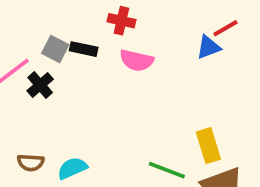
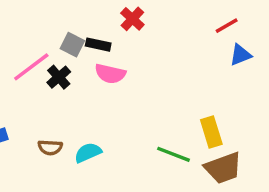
red cross: (121, 21) -> (132, 19), turned 30
blue triangle: (208, 47) -> (240, 55), moved
pink semicircle: (137, 60) -> (110, 74), moved

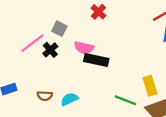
black rectangle: (98, 45) -> (96, 60), moved, size x1.5

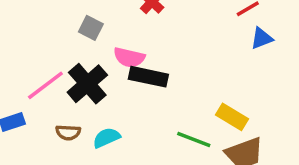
pink line: (32, 43) -> (45, 85), moved
black cross: (50, 50) -> (87, 84), moved, size x1.6
yellow rectangle: (150, 86) -> (232, 117), turned -42

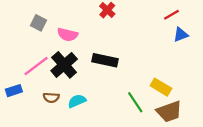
gray square: (91, 28) -> (38, 23), moved
pink semicircle: (129, 57) -> (68, 35), moved
green line: (194, 139) -> (135, 102), turned 35

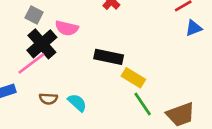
black cross: (64, 65) -> (42, 44), moved
yellow rectangle: (161, 87) -> (133, 78), moved
cyan semicircle: (77, 101) -> (77, 103), turned 66

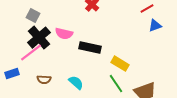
pink semicircle: (67, 28) -> (64, 34), moved
yellow rectangle: (133, 78) -> (120, 64), moved
cyan semicircle: (77, 103) -> (76, 83), moved

